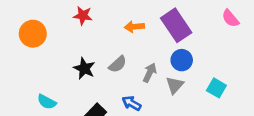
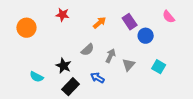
purple rectangle: (176, 25) -> (130, 22), size x0.7
orange arrow: (134, 27) -> (100, 23), turned 144
blue circle: (182, 60) -> (146, 36), moved
black star: (84, 68) -> (64, 66), moved

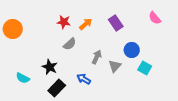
red star: (63, 15) -> (64, 22), moved
blue circle: (146, 36) -> (132, 50), moved
gray semicircle: (88, 50) -> (70, 44), moved

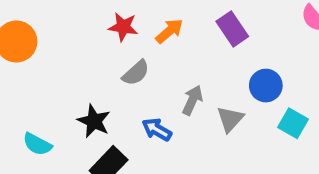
blue arrow: (84, 79) -> (157, 130), moved

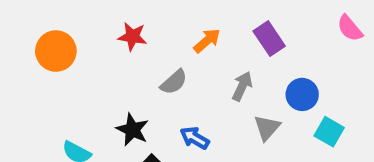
red star: (123, 27) -> (132, 37), moved
gray arrow: (192, 100) -> (242, 86), moved

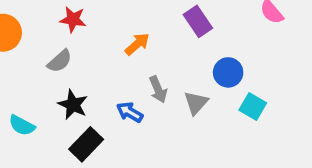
orange arrow: (207, 41) -> (137, 44), moved
gray semicircle: (174, 82) -> (60, 61), moved
gray arrow: (242, 86) -> (158, 89), moved, turned 132

